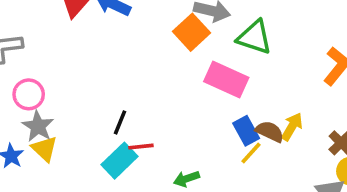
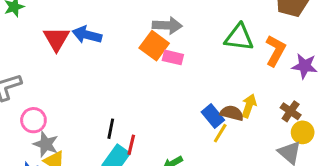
green triangle: (254, 37) -> (239, 37), moved
pink rectangle: (226, 80) -> (173, 57), moved, size x0.6
red line: (141, 147) -> (131, 145), turned -60

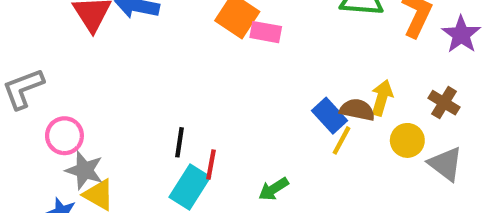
purple star: (305, 66) -> (461, 35), turned 30
yellow circle: (303, 132) -> (407, 140), moved

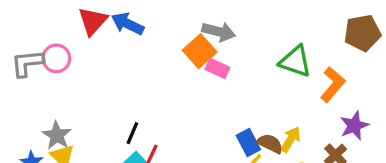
purple star: (461, 35) -> (354, 126), moved
pink circle: (64, 136) -> (56, 58), moved

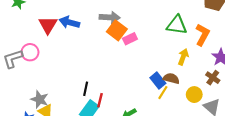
gray arrow: (219, 32) -> (110, 17), moved
pink rectangle: (217, 68) -> (130, 39), turned -40
yellow arrow: (291, 139) -> (183, 57), moved

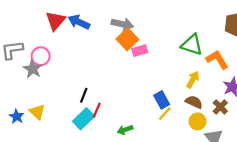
orange L-shape: (202, 35) -> (217, 60), turned -70
pink circle: (30, 52) -> (41, 56), moved
brown semicircle: (171, 78) -> (194, 102), moved
gray star: (40, 99) -> (33, 69), moved

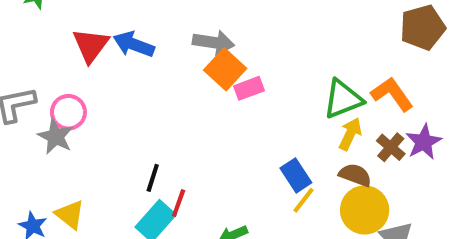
green triangle: (192, 45) -> (343, 99), moved, turned -35
brown cross: (220, 107) -> (391, 147), moved
yellow circle: (198, 121) -> (365, 210), size x1.5

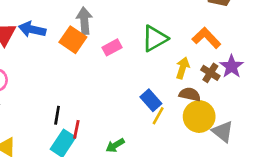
gray arrow: (213, 42) -> (84, 21), turned -95
orange square: (225, 69) -> (73, 40), moved
green triangle: (343, 99) -> (155, 38), moved

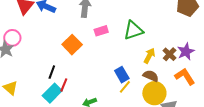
orange L-shape: (206, 38) -> (185, 77), moved
orange square: (73, 40) -> (72, 45), moved
purple star: (232, 66) -> (186, 52), moved
brown cross: (210, 73) -> (170, 54), moved

